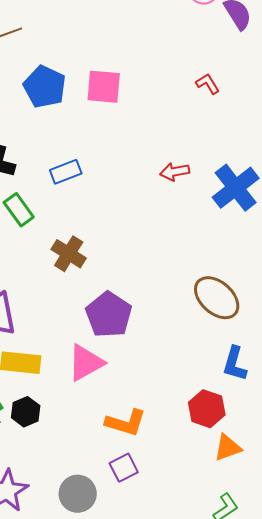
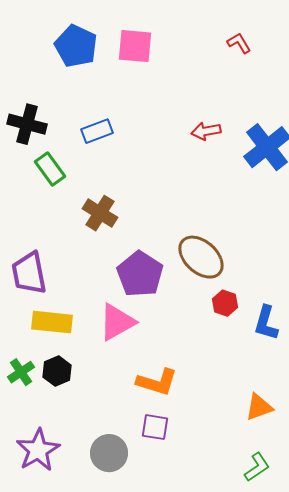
brown ellipse: (217, 298) -> (201, 257), moved
red hexagon: (207, 409) -> (225, 303), moved, size x0.7
purple square: (124, 468) -> (155, 427), turned 36

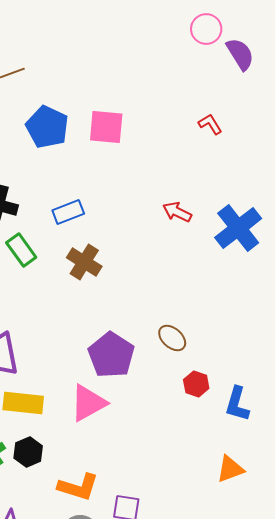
red arrow: (206, 131) -> (177, 212), turned 36
brown cross: (100, 213) -> (84, 262), moved
brown ellipse: (201, 257) -> (172, 338), size x0.6
orange L-shape: (157, 382) -> (78, 487), moved
orange triangle: (259, 407) -> (230, 469), moved

